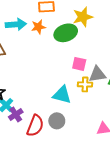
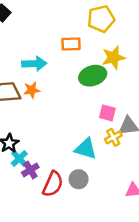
orange star: (38, 27) -> (32, 90), moved
yellow cross: (85, 84) -> (113, 137), turned -32

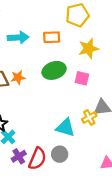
cyan arrow: (34, 64) -> (18, 37), moved
green ellipse: (93, 76) -> (54, 70), moved
pink square: (107, 113) -> (82, 78), moved
purple cross: (30, 170) -> (19, 156), moved

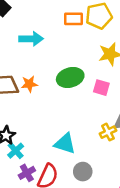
orange rectangle: (52, 37) -> (74, 19), moved
cyan triangle: (65, 128) -> (65, 144), moved
gray circle: (60, 154) -> (83, 172), moved

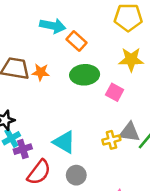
orange rectangle: (74, 19) -> (77, 41), moved, turned 30
purple cross: (27, 173) -> (23, 149), moved

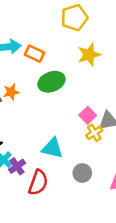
pink square: (115, 92) -> (88, 115), moved, turned 35
gray circle: (76, 175) -> (82, 173), moved

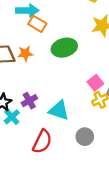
orange rectangle: (35, 54) -> (37, 24), moved
purple cross: (17, 166) -> (29, 101), moved

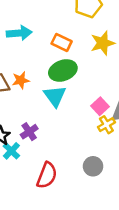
orange rectangle: (37, 24) -> (62, 42), moved
cyan triangle: (59, 110) -> (55, 96), moved, turned 40

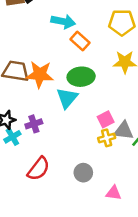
cyan arrow: (19, 33) -> (63, 21), moved
orange rectangle: (62, 42) -> (80, 41), moved
orange star: (21, 80) -> (40, 74), size x1.6

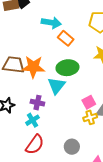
purple cross: (34, 124) -> (37, 103), moved, turned 32
cyan cross: (12, 137) -> (32, 120), moved

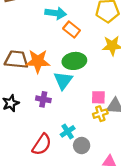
pink square: (89, 102) -> (98, 97), turned 32
cyan cross: (32, 120) -> (68, 131), moved

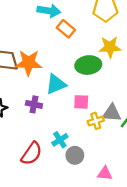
green ellipse: (74, 61) -> (88, 65), moved
cyan triangle: (63, 81) -> (56, 84), turned 30
pink square: (98, 97) -> (81, 102), moved

